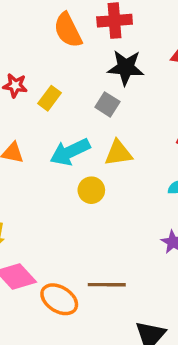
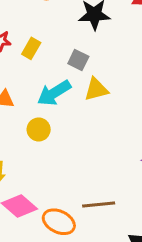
gray square: (107, 104) -> (78, 60), moved
yellow circle: (91, 190) -> (39, 129), moved

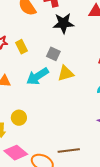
yellow rectangle: (31, 48) -> (22, 47), turned -56
yellow circle: (39, 129) -> (19, 118), moved

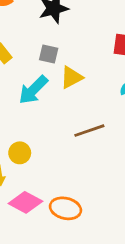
brown line: (69, 151) -> (89, 131), moved

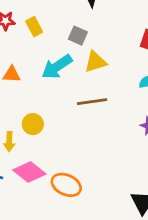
brown line: (89, 131) -> (92, 102), moved

